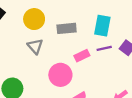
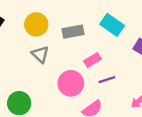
cyan rectangle: (102, 26) -> (112, 25), turned -60
purple line: (104, 48) -> (107, 80), moved

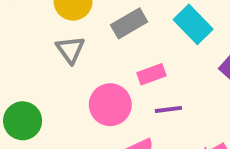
gray rectangle: (73, 32) -> (129, 23), turned -30

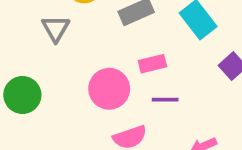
gray triangle: (70, 50) -> (56, 28), moved

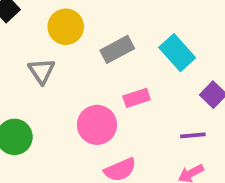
purple line: (165, 100) -> (193, 135), moved

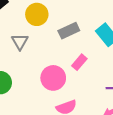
pink rectangle: (137, 98) -> (79, 62), turned -35

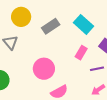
pink rectangle: (79, 62) -> (81, 53), moved

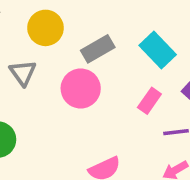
pink circle: (44, 69) -> (81, 88), moved

